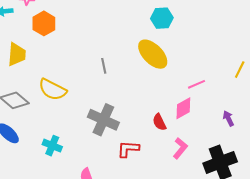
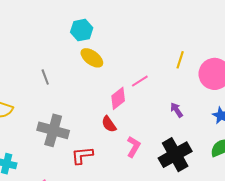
cyan hexagon: (162, 18) -> (82, 30), moved
yellow ellipse: (153, 54) -> (92, 58), size x0.7
pink diamond: (183, 108) -> (118, 98), moved

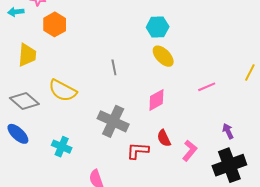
pink diamond: (118, 98) -> (156, 100), moved
purple arrow: (177, 110) -> (228, 131), moved
red semicircle: (109, 124) -> (164, 138), moved

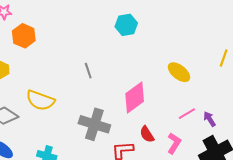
yellow ellipse: (163, 56) -> (179, 72), moved
pink line: (207, 87) -> (187, 114), moved
pink diamond: (156, 100) -> (135, 97), size x1.4

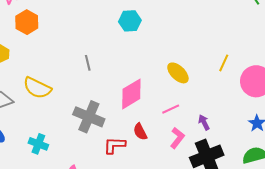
pink line: (187, 114) -> (171, 109), moved
pink L-shape: (174, 143) -> (177, 138), moved

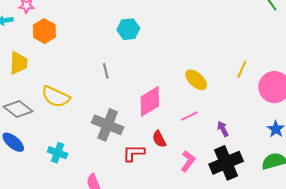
cyan hexagon: (130, 21) -> (128, 29), moved
pink L-shape: (177, 138) -> (188, 161), moved

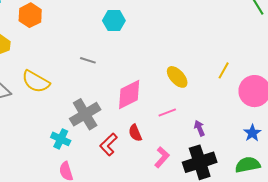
gray line: (106, 71) -> (88, 60), turned -63
gray cross: (108, 125) -> (85, 114), turned 32
cyan cross: (58, 153) -> (61, 139), moved
red L-shape: (134, 153) -> (109, 144), turned -50

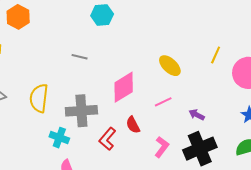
yellow semicircle: (36, 82) -> (39, 98), moved, turned 72
gray cross: (85, 114) -> (81, 111), turned 32
purple arrow: (199, 128) -> (197, 115), turned -35

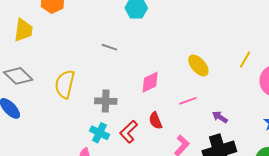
pink diamond: (124, 87) -> (150, 82), size x0.7
gray cross: (81, 111) -> (106, 101), size x0.7
cyan cross: (59, 138) -> (99, 133), moved

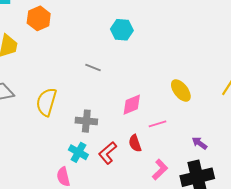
pink line: (188, 101) -> (158, 124), moved

